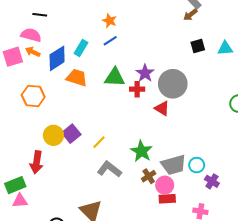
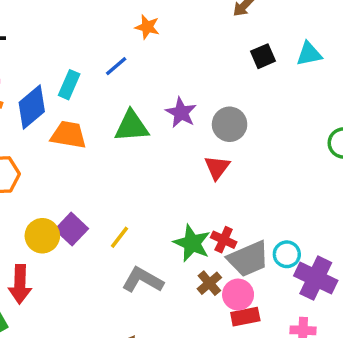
orange star: (109, 21) -> (147, 27), moved
gray circle: (173, 84) -> (230, 124), size x0.7
red cross: (137, 89) -> (224, 240), moved, turned 32
red triangle: (162, 108) -> (217, 167), turned 42
purple cross: (212, 181) -> (316, 278), size x1.6

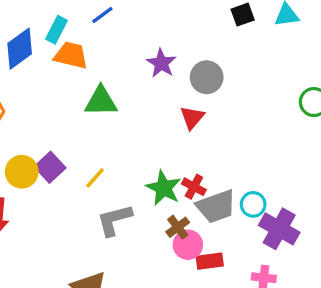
green triangle: (131, 126) -> (101, 101), moved
orange trapezoid: (69, 135) -> (71, 55), moved
gray L-shape: (143, 280) -> (114, 220), turned -48
pink circle: (238, 295) -> (188, 245), moved

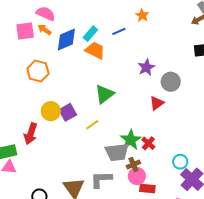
green triangle: (101, 101) -> (104, 94), moved, turned -50
gray trapezoid: (216, 206) -> (117, 152), moved
gray L-shape: (114, 220) -> (101, 179), moved

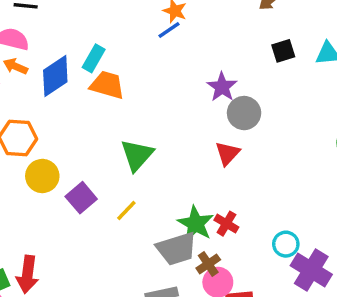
blue line: (119, 31) -> (169, 30), moved
purple star: (146, 67) -> (222, 87), moved
yellow circle: (51, 111) -> (42, 176), moved
red arrow: (31, 134) -> (27, 274), moved

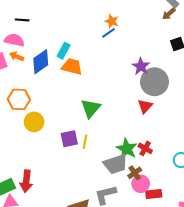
gray circle: (244, 113) -> (154, 82), size x1.4
purple square: (81, 198) -> (69, 139), moved, turned 30
yellow line: (126, 211) -> (85, 142), turned -32

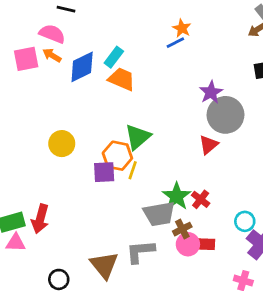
orange hexagon: (19, 99) -> (117, 156), moved
yellow line: (85, 142) -> (133, 170), moved
red rectangle: (154, 194) -> (204, 244), moved

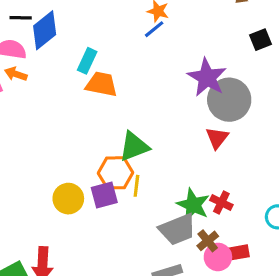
blue diamond: (82, 67) -> (45, 30), moved
purple star: (211, 92) -> (207, 77), size x1.4
green triangle: (138, 137) -> (134, 146), turned 32
yellow circle: (62, 144) -> (68, 199), moved

